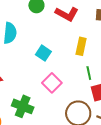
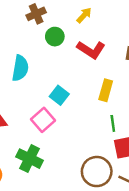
pink square: (52, 83) -> (43, 120), moved

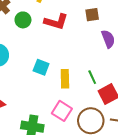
yellow rectangle: (106, 90) -> (65, 79), moved
pink square: (43, 120) -> (62, 111), moved

